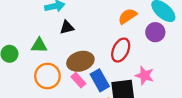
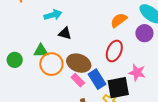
black triangle: (67, 27) -> (65, 33), turned 32
brown ellipse: (80, 61) -> (79, 63), turned 40
orange circle: (47, 76) -> (51, 64), moved

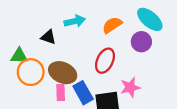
cyan arrow: (53, 15) -> (75, 21), moved
pink star: (137, 73) -> (130, 87), turned -30
pink rectangle: (78, 80) -> (61, 92), turned 40

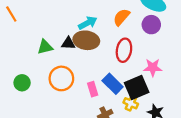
green triangle: (19, 56) -> (45, 47), moved
brown ellipse: (63, 73) -> (86, 40), moved
pink star: (130, 87) -> (153, 67), turned 30

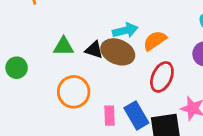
orange semicircle: (121, 17) -> (155, 41), moved
green circle: (22, 83) -> (17, 68), moved

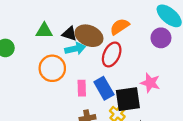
cyan arrow: (125, 30) -> (75, 49), moved
red ellipse: (162, 77) -> (112, 54), moved

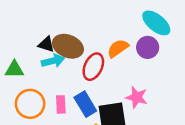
orange semicircle: (120, 27) -> (118, 48), moved
green triangle: (44, 31) -> (14, 69), moved
orange circle: (52, 68) -> (30, 104), moved

